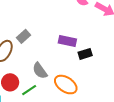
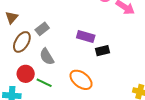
gray semicircle: (40, 71) -> (47, 57), moved
green line: (29, 90) -> (44, 83), turned 56

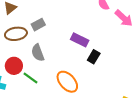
brown ellipse: (22, 42) -> (16, 34), turned 40
black rectangle: (102, 51) -> (94, 57), turned -56

